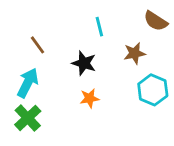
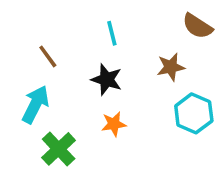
cyan line: (99, 27) -> (112, 33), moved
green cross: (28, 118) -> (59, 149), moved

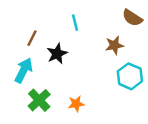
brown line: (48, 56) -> (32, 38), turned 63
black star: (107, 80) -> (57, 54), moved, turned 30
orange star: (114, 124) -> (76, 104), moved

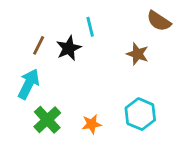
brown star: (114, 45) -> (137, 54), turned 30
black star: (57, 54) -> (69, 48), moved
cyan hexagon: (130, 76) -> (140, 114), moved

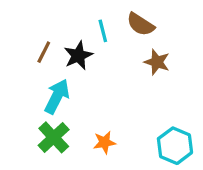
brown semicircle: (159, 21) -> (141, 24), moved
cyan arrow: (29, 84) -> (57, 96), moved
cyan hexagon: (140, 114) -> (175, 146), moved

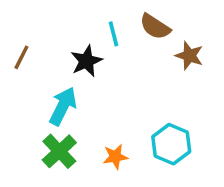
brown line: (44, 52) -> (21, 57), moved
brown star: (157, 62) -> (189, 56), moved
cyan hexagon: (175, 146) -> (171, 144), moved

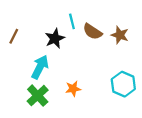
brown semicircle: (155, 27) -> (92, 32), moved
cyan hexagon: (171, 144) -> (123, 84), moved
orange star: (115, 157) -> (73, 89), moved

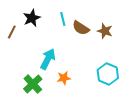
black star: (55, 38) -> (32, 18), moved
cyan arrow: (40, 67) -> (48, 59), moved

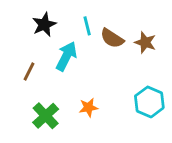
brown line: (12, 32) -> (29, 72), moved
cyan arrow: (48, 59) -> (66, 56), moved

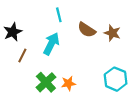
black star: (44, 24) -> (13, 32), moved
cyan line: (87, 26) -> (59, 15), moved
green cross: (46, 116) -> (46, 82), moved

